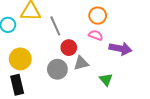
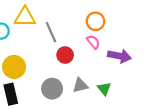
pink semicircle: (96, 35) -> (93, 42), turned 32
gray triangle: (81, 63) -> (80, 85), moved
gray circle: (57, 69) -> (52, 89), moved

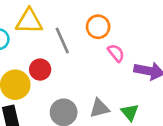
orange circle: (96, 21) -> (98, 27), moved
red circle: (65, 55) -> (40, 70), moved

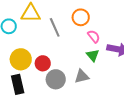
red circle: (40, 70) -> (43, 63), moved
green triangle: (130, 112) -> (93, 55), moved

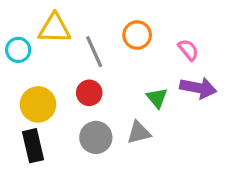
pink semicircle: (94, 36) -> (188, 50), moved
red circle: (43, 63) -> (89, 93), moved

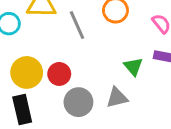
red circle: (89, 93) -> (59, 74), moved

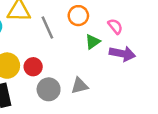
green triangle: (133, 67) -> (93, 42), moved, turned 35

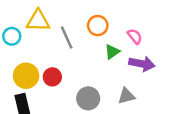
gray triangle: (80, 86) -> (126, 96), moved
gray circle: (49, 89) -> (88, 98), moved

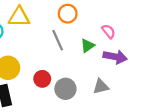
orange circle: (98, 26) -> (68, 14), moved
gray line: (67, 37) -> (58, 40), moved
red circle: (52, 77) -> (42, 79), moved

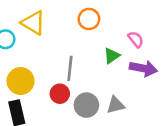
yellow triangle: (19, 17) -> (33, 23), turned 30
gray line: (58, 40) -> (70, 68), moved, turned 30
gray triangle: (101, 87) -> (116, 105), moved

